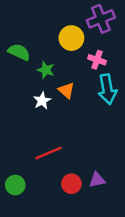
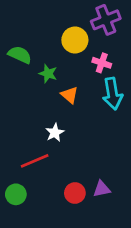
white star: (42, 101) -> (55, 133), moved
red line: (48, 153) -> (35, 161), moved

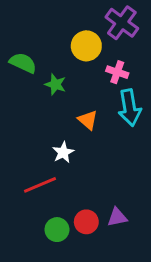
purple cross: (106, 20) -> (122, 23), turned -32
orange triangle: (70, 95) -> (88, 120), moved
green circle: (16, 194) -> (57, 230), moved

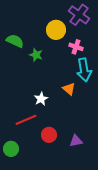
orange triangle: (88, 120) -> (69, 89), moved
red circle: (86, 222) -> (49, 135), moved
green circle: (57, 230) -> (11, 149), moved

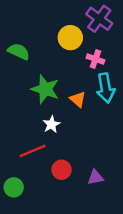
green star: (36, 55) -> (45, 89), moved, size x1.6
orange triangle: (69, 89) -> (78, 99), moved

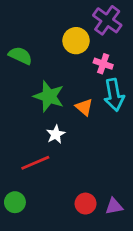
red circle: (62, 170) -> (86, 204), moved
purple triangle: (95, 177) -> (114, 206), moved

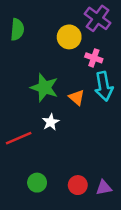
green semicircle: (20, 56) -> (17, 30), moved, turned 70
red line: (35, 163) -> (19, 138), moved
green circle: (15, 202) -> (37, 183), moved

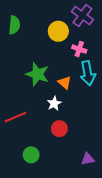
white star: (51, 122) -> (54, 104), moved
red circle: (78, 185) -> (59, 129), moved

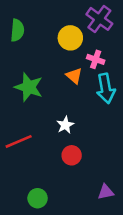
green star: (37, 74) -> (29, 87), moved
orange triangle: (65, 83) -> (74, 76), moved
green circle: (31, 155) -> (38, 198), moved

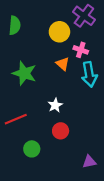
green circle: (38, 198) -> (32, 149), moved

